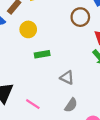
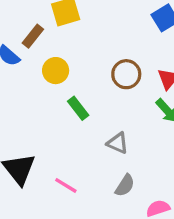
brown circle: (80, 17) -> (126, 74), moved
green rectangle: (42, 54) -> (78, 108), turned 64

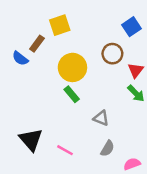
yellow circle: (56, 71) -> (72, 67), moved, size x1.5
brown circle: (126, 74) -> (112, 54), moved

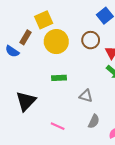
yellow circle: (72, 67) -> (56, 42), moved
green rectangle: (72, 94) -> (59, 78), turned -48
black triangle: (31, 140) -> (26, 101), moved, turned 30

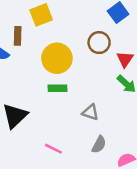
brown rectangle: (25, 37) -> (18, 36), turned -32
yellow circle: (56, 42) -> (57, 58), moved

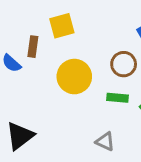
green rectangle: (58, 88) -> (118, 98), moved

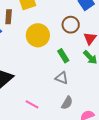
green rectangle: (118, 98) -> (63, 56), moved, turned 56

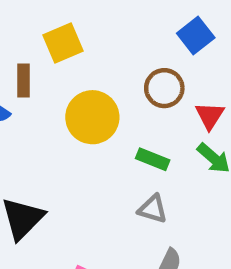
green rectangle: (63, 56) -> (153, 159), turned -32

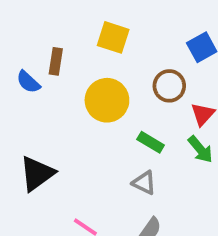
yellow square: (63, 43) -> (113, 37), moved, turned 32

